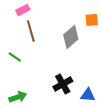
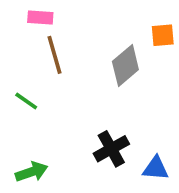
pink rectangle: (23, 10) -> (40, 18), turned 32

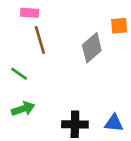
black cross: (111, 149) -> (75, 124), moved, turned 30
green arrow: (31, 172) -> (23, 109), moved

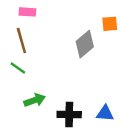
brown line: (40, 40) -> (21, 41), moved
green arrow: (23, 109) -> (35, 100), moved

